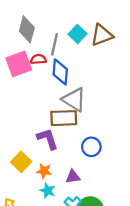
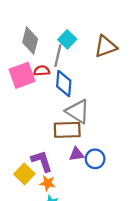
cyan square: (78, 34) -> (67, 39), moved
purple L-shape: (48, 139) -> (42, 161), moved
purple triangle: (73, 177) -> (77, 154), moved

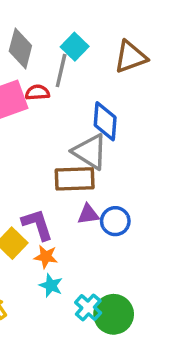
blue diamond: (64, 83) -> (105, 121), moved

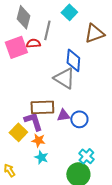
cyan square: (75, 47) -> (69, 12), moved
brown triangle: (131, 57) -> (94, 33), moved
brown rectangle: (75, 179) -> (42, 107), moved
cyan cross: (88, 308) -> (86, 156), moved

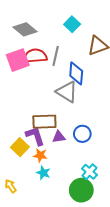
gray diamond: (23, 17) -> (25, 29), turned -65
gray line: (47, 30) -> (56, 56), moved
red semicircle: (33, 43) -> (35, 56), size x1.6
purple triangle: (63, 115) -> (59, 137), moved

